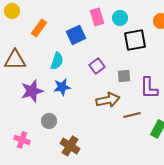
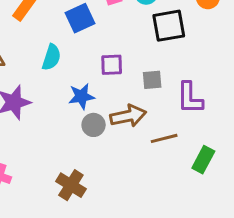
purple square: (97, 66) -> (112, 65), turned 35
blue star: (62, 87) -> (81, 96), moved
gray circle: (49, 121) -> (94, 125), moved

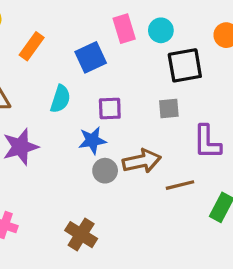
purple square: (112, 65) -> (110, 108), moved
gray square: (152, 80) -> (169, 108), moved

